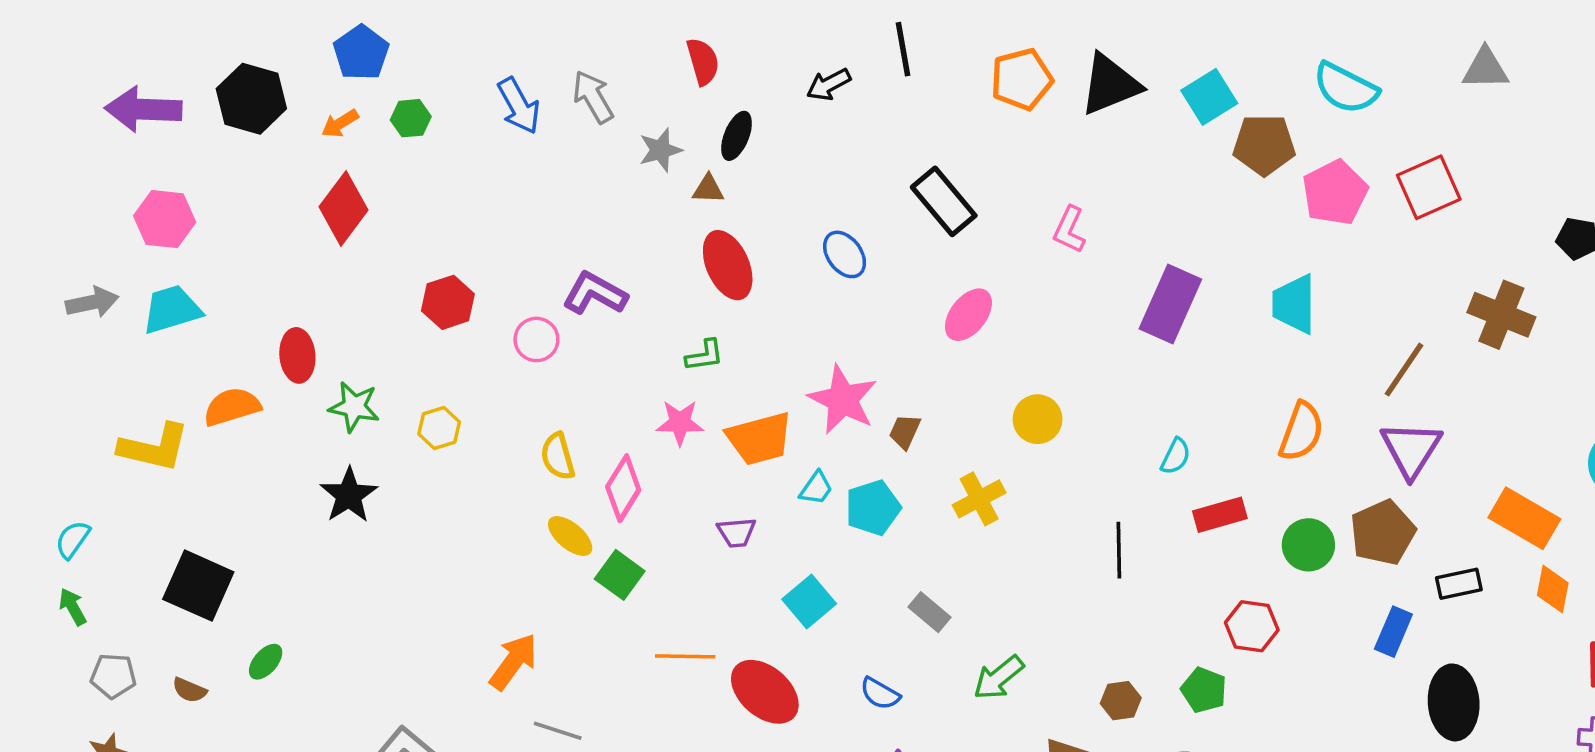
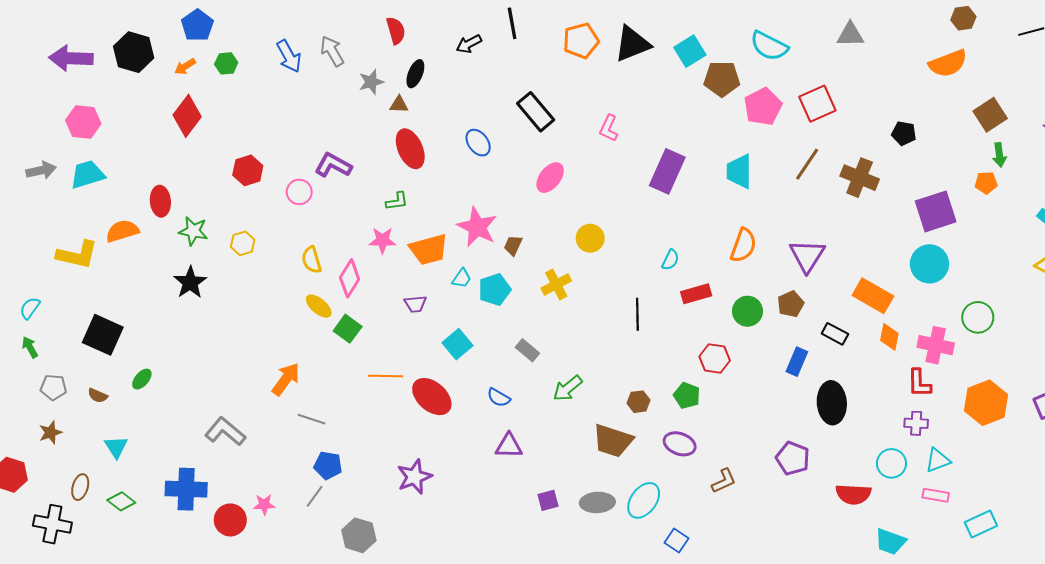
brown line: (1404, 370) -> (807, 164), moved
brown pentagon: (1383, 532) -> (791, 304), size x0.7
black rectangle: (1459, 584) -> (835, 334), turned 40

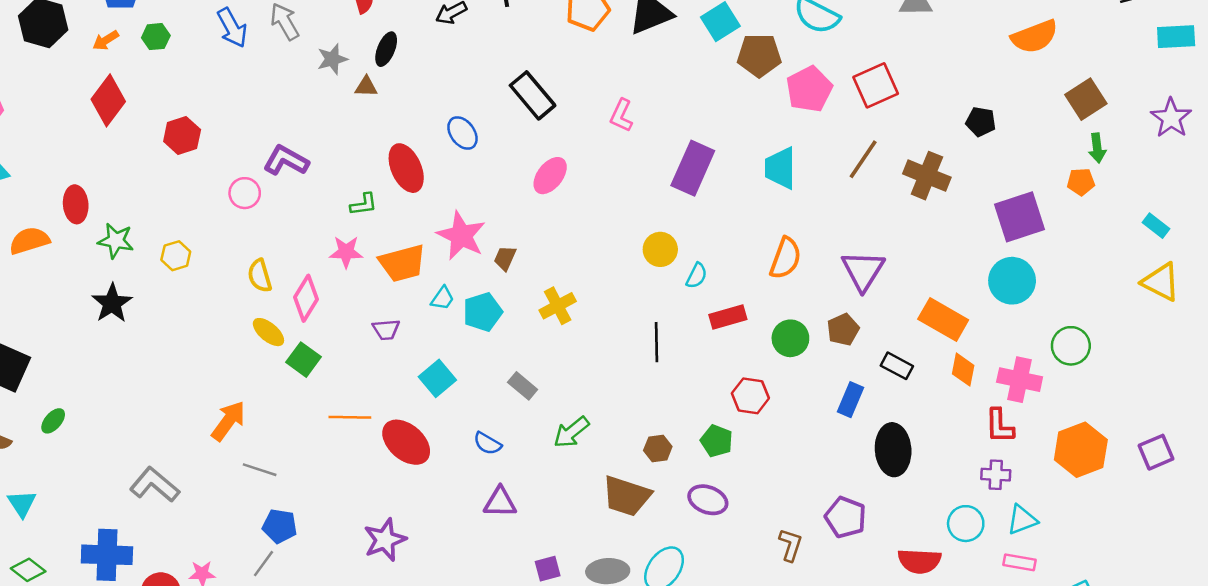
red ellipse: (410, 149) -> (406, 168), moved
red hexagon: (248, 170) -> (182, 135), moved
yellow circle: (590, 238) -> (660, 249), moved
brown L-shape: (724, 481) -> (790, 545), moved, turned -48

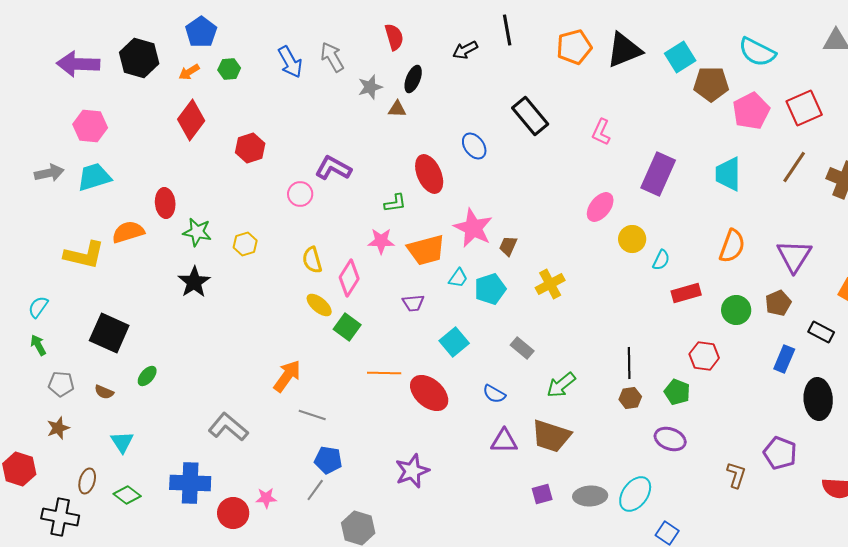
pink ellipse: (550, 176) -> (600, 207), moved
black line: (657, 342) -> (629, 363), moved
brown trapezoid: (626, 496) -> (551, 436), moved

